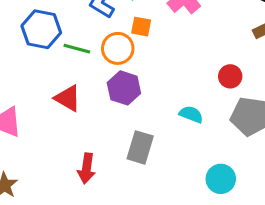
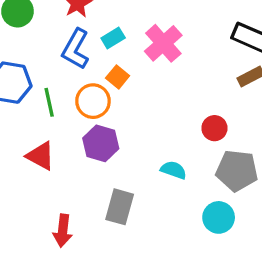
orange square: (141, 27) -> (118, 77), turned 30
green line: (77, 49) -> (49, 102), turned 64
cyan circle: (221, 179) -> (219, 217), moved

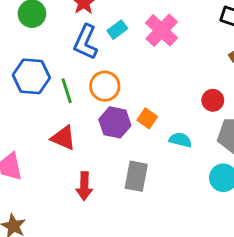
orange square: (118, 77) -> (147, 118), moved
red arrow: (63, 231) -> (84, 186), moved

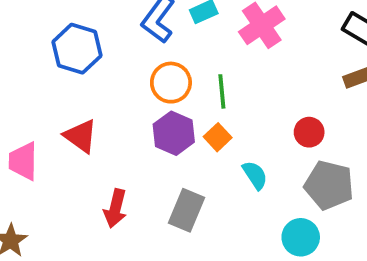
green line: (67, 91) -> (222, 91), moved
red triangle: (63, 138) -> (81, 136), moved
cyan semicircle: (180, 140) -> (255, 175), turned 30

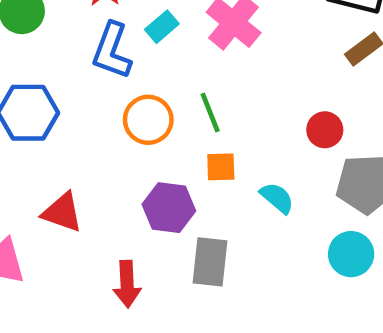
purple hexagon: (174, 133) -> (169, 208), moved
orange square: (218, 137) -> (221, 167), turned -32

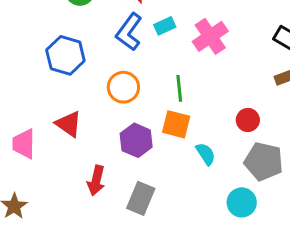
orange circle: (148, 120) -> (123, 87), moved
orange square: (221, 167) -> (176, 124), size x1.4
gray rectangle: (210, 262) -> (141, 198), moved

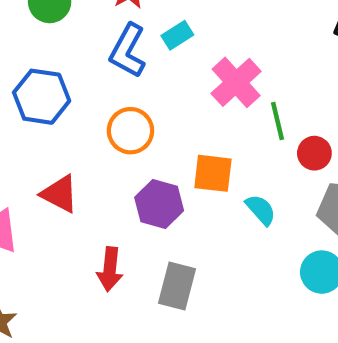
pink cross: (210, 36) -> (236, 82), moved
green line: (179, 88) -> (277, 121), moved

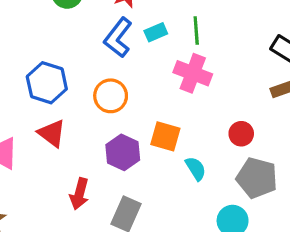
pink cross: (236, 82) -> (193, 73), turned -36
blue hexagon: (42, 97) -> (47, 83), moved
green line: (277, 121) -> (196, 30), moved

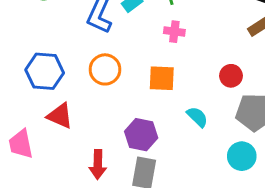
pink cross: (193, 73) -> (174, 32), size x0.6
orange square: (165, 136) -> (162, 78), moved
purple hexagon: (123, 152) -> (141, 135), moved

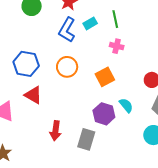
orange square: (162, 78) -> (105, 77), turned -36
purple hexagon: (141, 135) -> (104, 114), moved

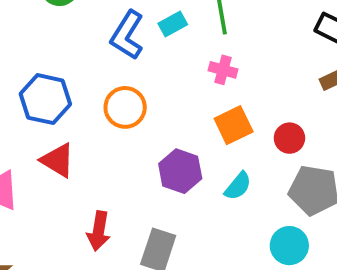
orange square: (105, 77) -> (234, 125), moved
cyan semicircle: (126, 105) -> (238, 186), turned 77
purple hexagon: (104, 114) -> (180, 171), moved

